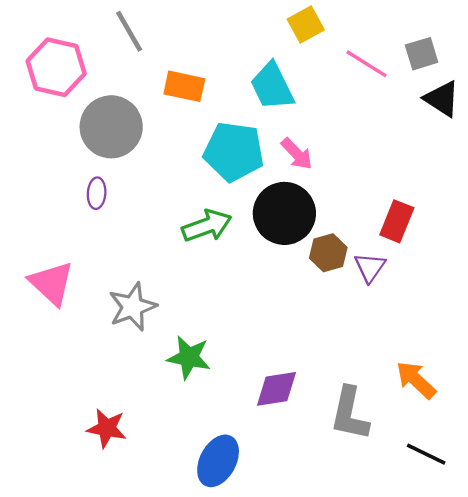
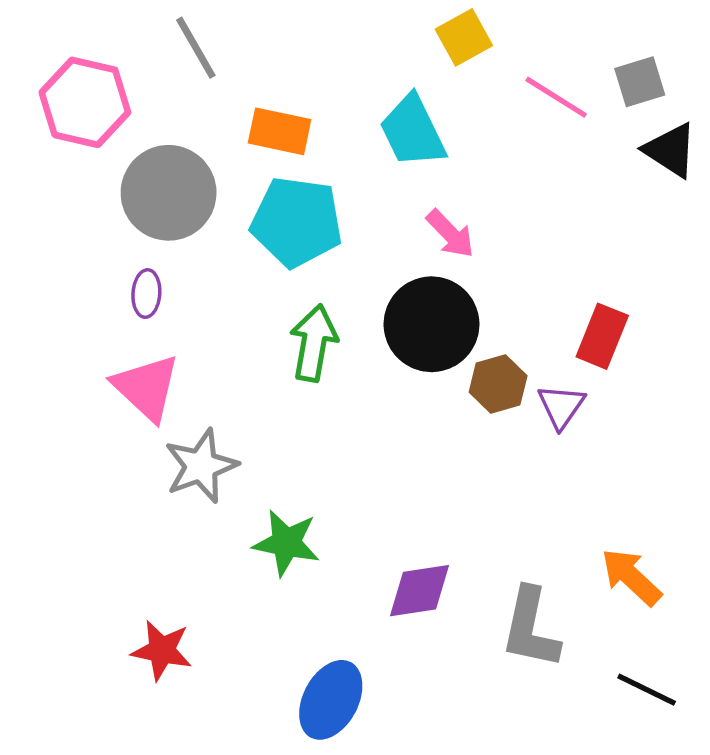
cyan pentagon: (234, 152) -> (297, 222), moved
green arrow: (207, 226) -> (314, 343), turned -60
pink triangle: (52, 283) -> (146, 387), moved

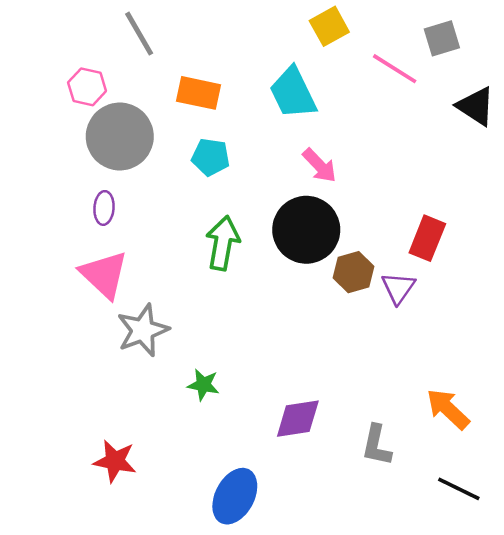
gray square: (640, 82) -> (442, 38), moved
pink hexagon: (85, 102) -> (87, 87), moved, size x0.6
cyan pentagon: (297, 222) -> (211, 157), size x0.6
green star: (286, 543) -> (203, 385), size x0.7
gray L-shape: (531, 628) -> (376, 445), size x0.7

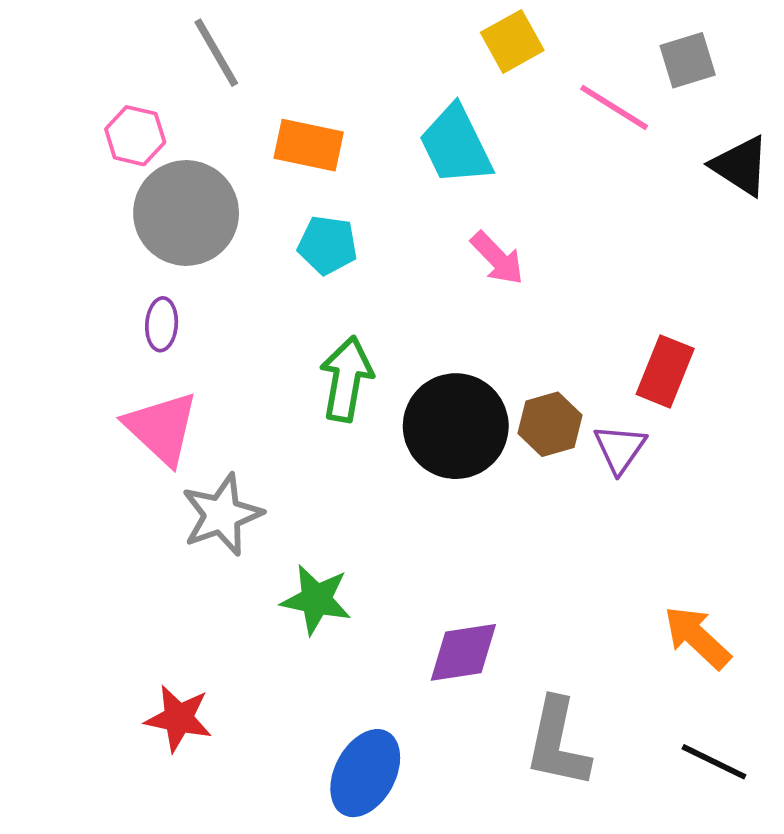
black circle: (306, 230) -> (456, 426), moved
green star: (203, 385) -> (316, 600), size x1.4
gray L-shape: (376, 445) -> (558, 743), moved, size x1.4

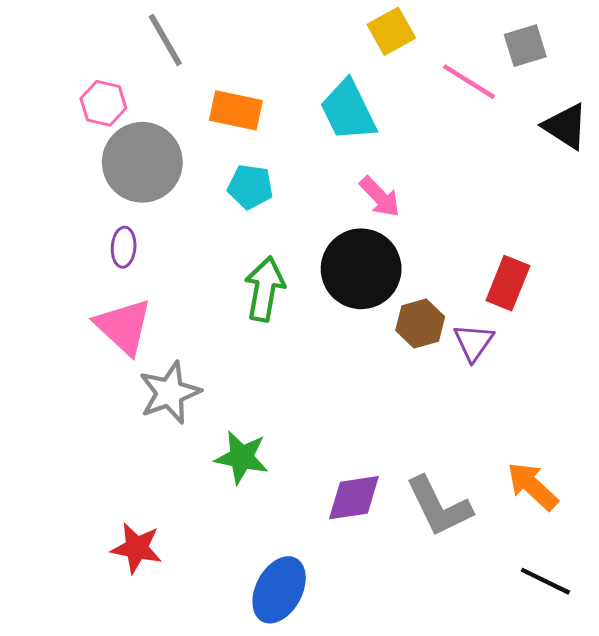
black circle: (456, 426) -> (361, 269), moved
gray L-shape: (558, 743) -> (439, 506), moved, turned -38

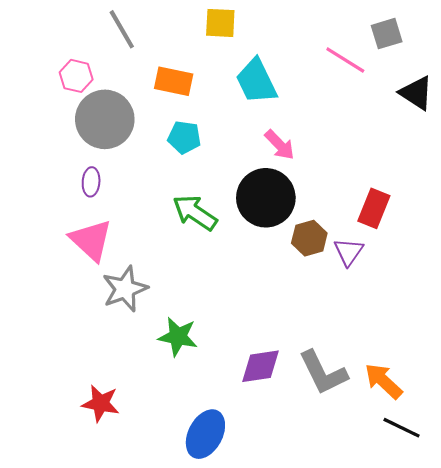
yellow square: (391, 31) -> (220, 23), moved, turned 32
green arrow: (265, 289) -> (195, 213), turned -66
orange arrow: (532, 486) -> (383, 381), moved

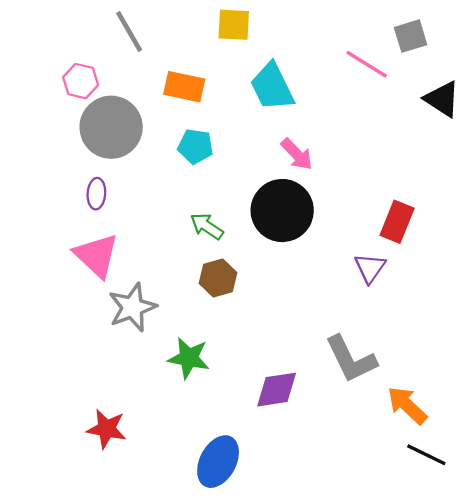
green arrow: (195, 213) -> (207, 226), size x0.7
brown hexagon: (309, 238) -> (218, 278), moved
gray L-shape: (323, 373) -> (351, 359), moved

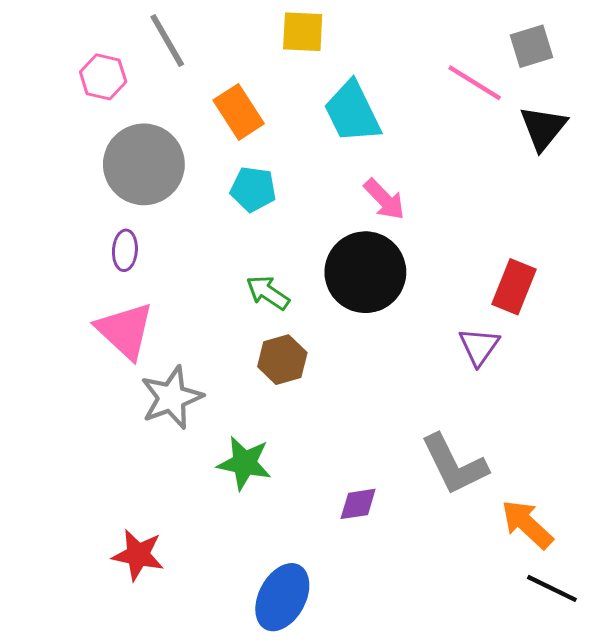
pink hexagon: (81, 81) -> (103, 77), moved
orange rectangle: (184, 87) -> (239, 112), turned 45
black triangle: (442, 99) -> (543, 128), moved, turned 36
purple diamond: (277, 390) -> (358, 504), size x0.7

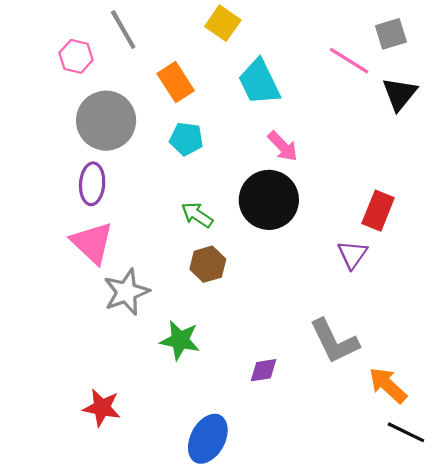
yellow square: (303, 32) -> (223, 23), turned 32
purple ellipse: (125, 250) -> (92, 184), size x1.4

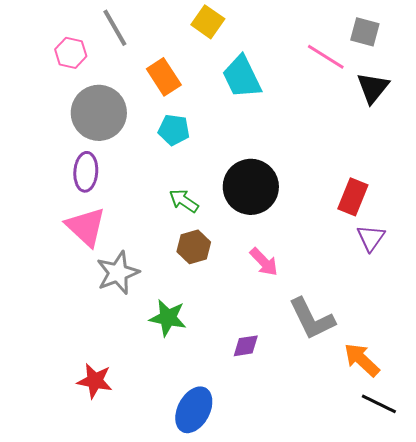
gray square: (391, 34) -> (365, 32), turned 32
pink arrow: (283, 146) -> (264, 262), moved
purple triangle: (352, 255) -> (371, 238), moved

